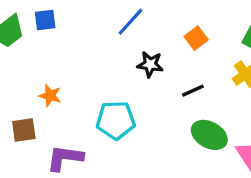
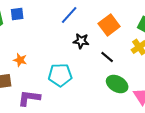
orange square: (196, 38) -> (109, 25), size x1.5
black line: (193, 91) -> (107, 57), turned 64

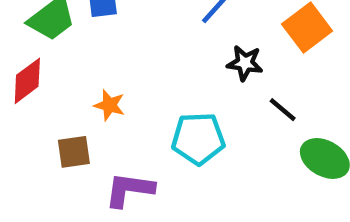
black line: (107, 57) -> (283, 110), moved

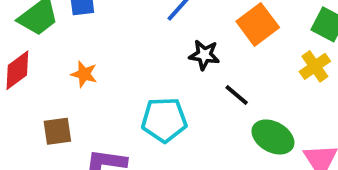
orange star: (109, 105) -> (84, 74), moved

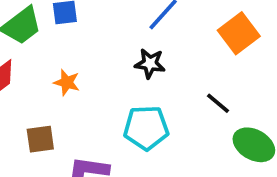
black star: (204, 55) -> (150, 64), moved

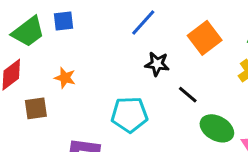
black star: (150, 64) -> (157, 64), moved
brown square: (40, 139) -> (36, 108), moved

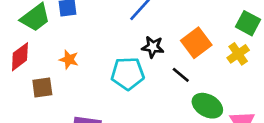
orange square: (205, 38) -> (196, 43), moved
cyan pentagon: (129, 115) -> (128, 73), moved

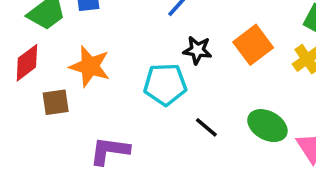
orange star: (69, 60) -> (90, 66), size x1.6
black line: (181, 75) -> (206, 127), moved

